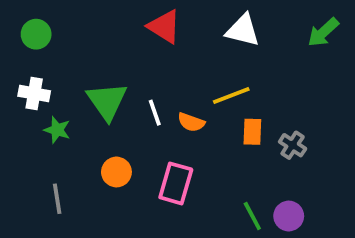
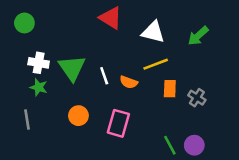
white triangle: (243, 30) -> (153, 32), moved
green arrow: (323, 32) -> (198, 36), moved
white cross: (34, 94) -> (39, 63), moved
gray line: (57, 199) -> (27, 119), moved

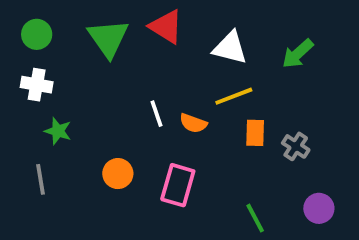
white cross: (39, 63) -> (37, 85), moved
green triangle: (72, 68) -> (108, 38), moved
purple circle: (194, 145) -> (319, 208), moved

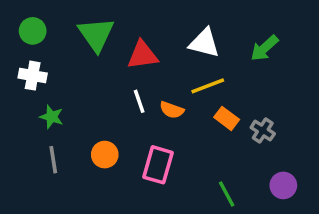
red triangle: (166, 27) -> (143, 55), moved, turned -40
orange rectangle: (255, 133) -> (227, 118), turned -55
gray line: (41, 179) -> (53, 160), moved

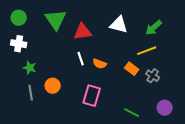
yellow line: (208, 86) -> (147, 51), moved
orange circle: (105, 155) -> (53, 86), moved
green line: (227, 194) -> (132, 113), turned -35

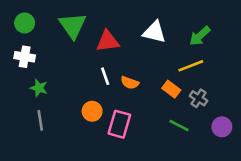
orange circle: (53, 86) -> (92, 111), moved
purple circle: (165, 108) -> (222, 127), moved
green line: (132, 113) -> (179, 126), moved

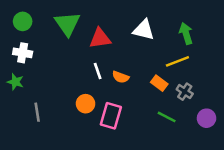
green arrow: (200, 36) -> (186, 33), turned 115
green star: (39, 88) -> (15, 82), moved

